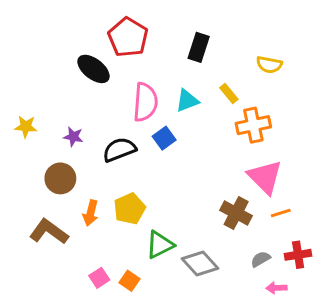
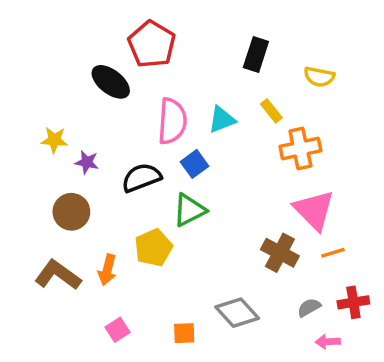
black rectangle: (199, 47) -> (256, 55), moved
yellow star: (26, 127) -> (54, 140), moved
orange arrow: (91, 213) -> (107, 270), moved
green triangle: (160, 245) -> (189, 210), moved
orange square: (130, 281) -> (184, 333), moved, turned -36

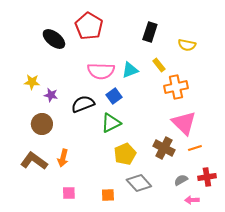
black ellipse: (111, 82) -> (54, 39), moved
pink semicircle: (172, 121) -> (101, 71), turned 88
yellow pentagon: (153, 248) -> (125, 154), moved
pink square: (118, 330) -> (69, 193), turned 32

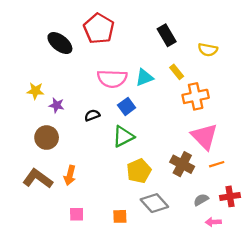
black rectangle: (150, 32) -> (167, 35), turned -48
black semicircle: (83, 104) -> (92, 115), size x0.6

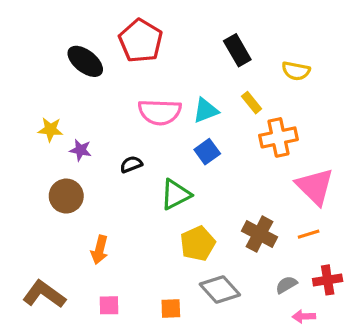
blue square: (127, 106) -> (207, 152), moved
pink triangle: (204, 136) -> (315, 187), moved
brown L-shape: (38, 179) -> (44, 294), moved

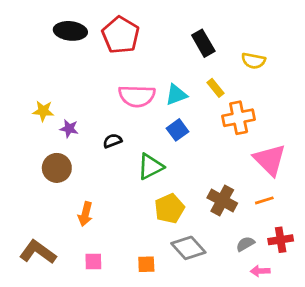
black ellipse: (85, 61) -> (70, 31), moved, turned -32

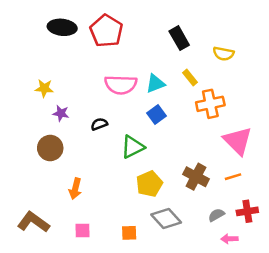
yellow star: (43, 111) -> (44, 88), moved

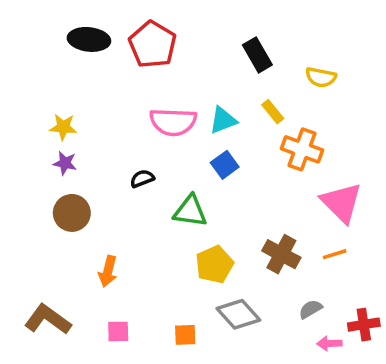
orange cross: (210, 104) -> (302, 149), turned 32
purple star: (61, 113) -> (65, 163), moved
green triangle: (133, 147) -> (190, 211), turned 35
red cross: (247, 211) -> (364, 325), moved

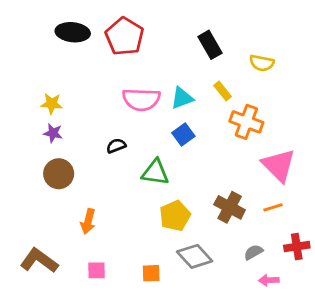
red cross: (364, 325) -> (297, 247), moved

